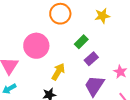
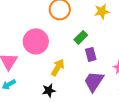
purple rectangle: (91, 59) -> (91, 54), turned -64

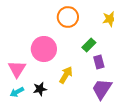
black star: (49, 90) -> (40, 89), moved

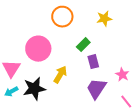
black star: (40, 89) -> (34, 89), size x1.6

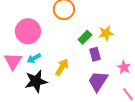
yellow star: (104, 19) -> (106, 33), moved
pink circle: (38, 49) -> (28, 31), moved
cyan arrow: (11, 92) -> (34, 58), moved

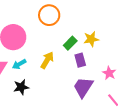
yellow arrow: (62, 67) -> (47, 60), moved
black star: (36, 81) -> (21, 87), size x0.7

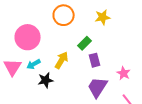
yellow star: (91, 39) -> (103, 17), moved
black star: (21, 87) -> (46, 80), moved

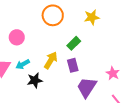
pink circle: (28, 37) -> (17, 37), size x0.6
purple rectangle: (95, 60) -> (73, 65), moved

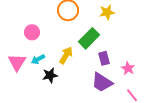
green rectangle: (74, 43) -> (89, 38), size x1.5
purple rectangle: (73, 65) -> (104, 58), moved
purple trapezoid: (87, 87) -> (102, 82), turned -90

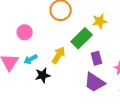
yellow star: (107, 12) -> (100, 21), moved

